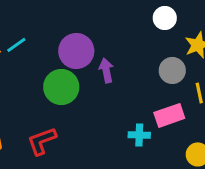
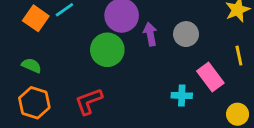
gray circle: (172, 70) -> (186, 34), moved
pink rectangle: (169, 115) -> (210, 77), turned 72

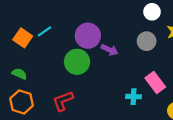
purple arrow: (150, 34) -> (110, 50), turned 126
gray circle: (186, 34) -> (147, 41), moved

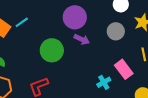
purple circle: (88, 36) -> (75, 17), moved
cyan cross: (134, 97) -> (104, 82), turned -32

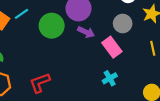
green circle: (52, 50) -> (52, 26), moved
pink rectangle: (124, 69) -> (112, 47), moved

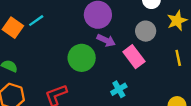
green circle: (52, 26) -> (82, 58), moved
cyan cross: (110, 78) -> (119, 89), moved

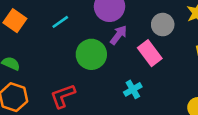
cyan line: (36, 21) -> (60, 22), moved
purple arrow: (106, 40) -> (119, 35), turned -78

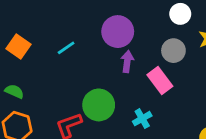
purple arrow: (119, 35) -> (127, 61), turned -30
green circle: (91, 54) -> (99, 105), moved

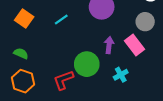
purple arrow: (127, 61) -> (109, 45), moved

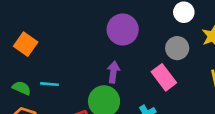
cyan line: (61, 20) -> (50, 84), moved, turned 40
purple arrow: (109, 45) -> (113, 72), moved

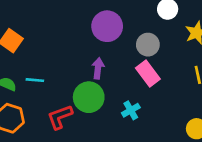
gray circle: (177, 48) -> (148, 45), moved

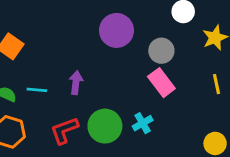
purple arrow: (98, 68) -> (76, 83), moved
green circle: (89, 97) -> (105, 126), moved

